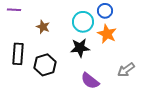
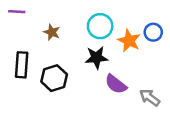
blue circle: (105, 11) -> (153, 32), moved
gray arrow: (126, 70) -> (150, 97), moved, turned 72
purple semicircle: (90, 81) -> (116, 84), moved

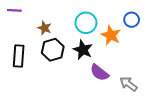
blue circle: (153, 32) -> (132, 20), moved
black star: (96, 58) -> (83, 50), turned 30
black hexagon: (54, 78) -> (53, 50), moved

